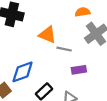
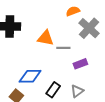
blue diamond: (23, 72) -> (30, 76), turned 30

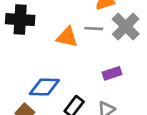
gray line: (63, 48) -> (94, 29), moved

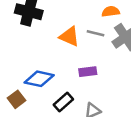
purple rectangle: (112, 73) -> (88, 72), moved

